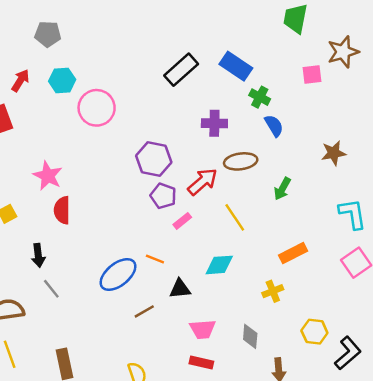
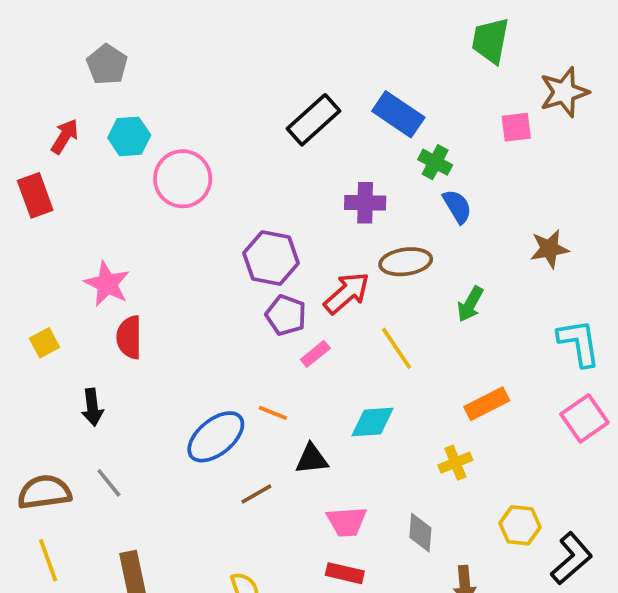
gray pentagon: (48, 34) -> (107, 65), turned 30
gray line: (51, 289) -> (109, 483), moved

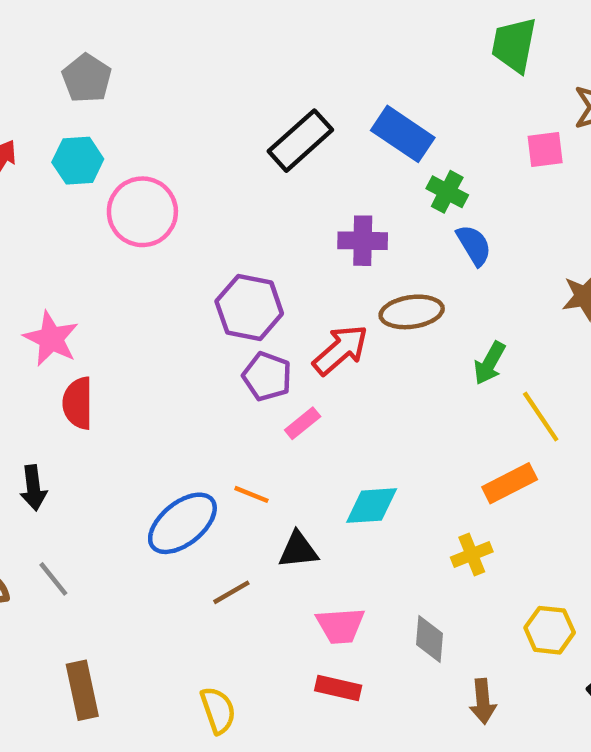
gray pentagon: (107, 65) -> (87, 78), moved
yellow line: (396, 348) -> (541, 417), moved

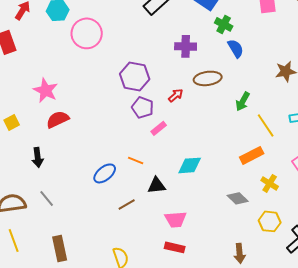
red arrow: (340, 350) -> (176, 95), size x0.6
red semicircle: (78, 403) -> (58, 119), turned 65
blue ellipse: (182, 523) -> (105, 173), size x0.7
yellow cross: (472, 554) -> (270, 183), moved, turned -36
gray diamond: (429, 639) -> (238, 198), moved, turned -50

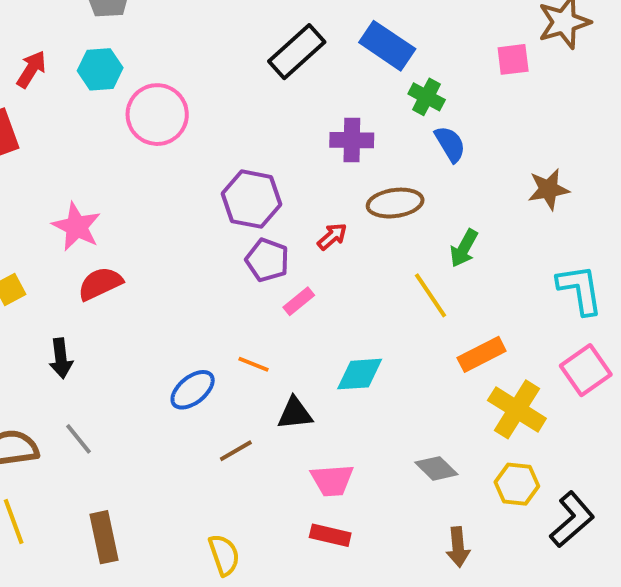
yellow line: (266, 125) -> (430, 295), moved
yellow cross: (270, 183) -> (517, 409), size x1.6
gray diamond: (238, 198) -> (436, 468), moved

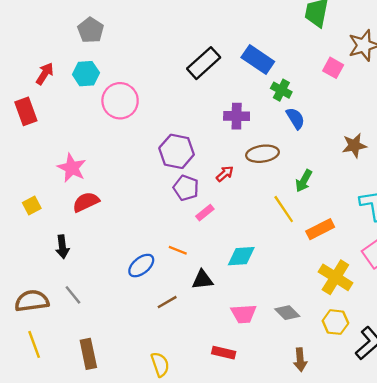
pink square: (513, 59) -> (333, 68), turned 36
orange rectangle: (482, 354) -> (320, 229), moved
pink trapezoid: (332, 480) -> (244, 314), moved

